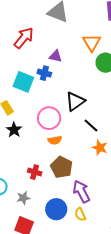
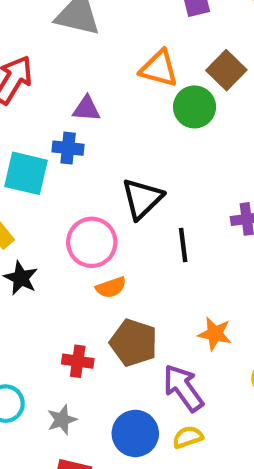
orange triangle: (92, 43) -> (159, 68), turned -36
black line: (91, 125) -> (183, 245), turned 49
orange star: (100, 148) -> (215, 334), moved
yellow semicircle: (80, 214) -> (188, 437), turned 104

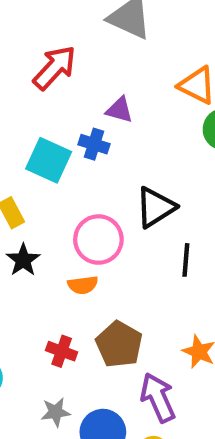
orange semicircle: (111, 287) -> (83, 285), moved
gray star: (62, 420) -> (56, 412), moved

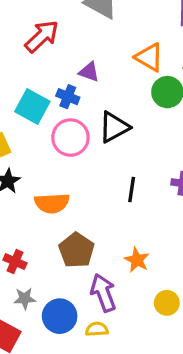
black triangle: (155, 207) -> (114, 127), moved
pink circle: (98, 240) -> (70, 138), moved
orange semicircle: (83, 285) -> (52, 203), size x1.5
red cross: (62, 351) -> (15, 262), moved

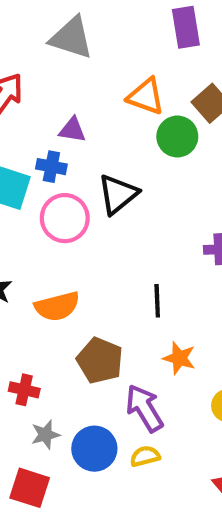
black line: (132, 189) -> (157, 301), moved

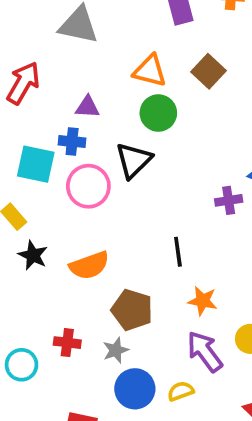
green circle: (177, 136) -> (158, 113), moved
purple arrow: (144, 408) -> (205, 352), moved
gray star: (45, 435) -> (116, 350), moved

